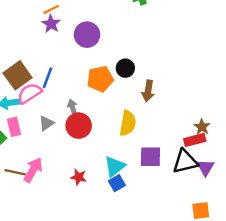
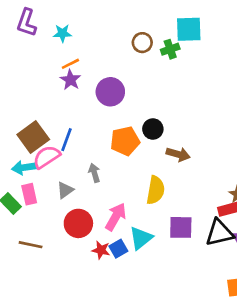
brown arrow: (148, 91) -> (178, 154), turned -84
red circle: (79, 126) -> (78, 223), moved
pink arrow: (33, 170) -> (116, 217), moved
blue square: (117, 183) -> (118, 249), moved

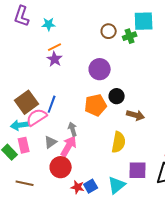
purple circle: (110, 92) -> (100, 69), moved
pink arrow: (116, 217) -> (69, 146), moved
cyan triangle: (141, 238) -> (117, 185), moved

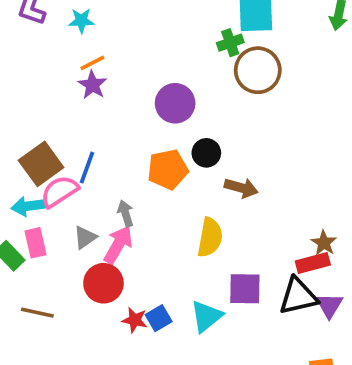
brown circle: (109, 31) -> (258, 70), moved, size x1.6

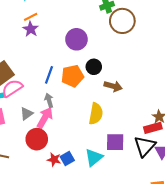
blue line: (87, 168) -> (49, 75), moved
black triangle: (298, 296) -> (145, 146), turned -35

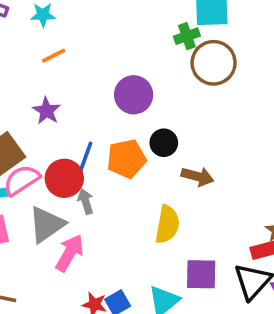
purple star: (31, 29) -> (47, 111), moved
gray triangle: (27, 114) -> (47, 224), size x1.6
pink arrow: (45, 118) -> (70, 253), moved
red circle: (37, 139) -> (64, 178), moved

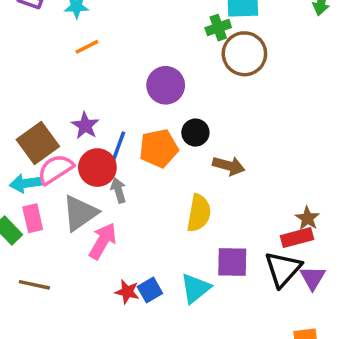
purple star: (47, 111) -> (85, 126), moved

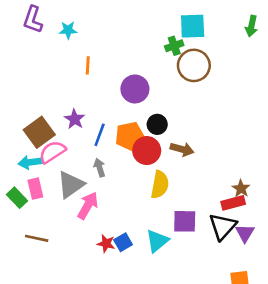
orange line: (87, 47) -> (88, 65), moved, turned -60
red circle: (97, 168) -> (147, 151), moved

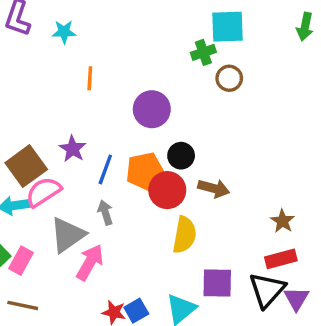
brown circle: (194, 65) -> (229, 78), size x0.6
pink rectangle: (35, 189) -> (21, 261), moved, turned 42
brown star: (241, 189) -> (283, 221), moved

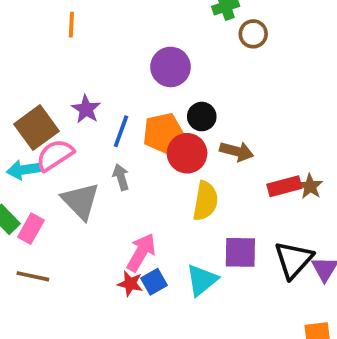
orange line: (90, 78) -> (71, 25), moved
gray triangle: (67, 235) -> (81, 201), turned -39
red rectangle: (281, 259) -> (284, 186), moved
pink arrow: (90, 262) -> (141, 252), moved

